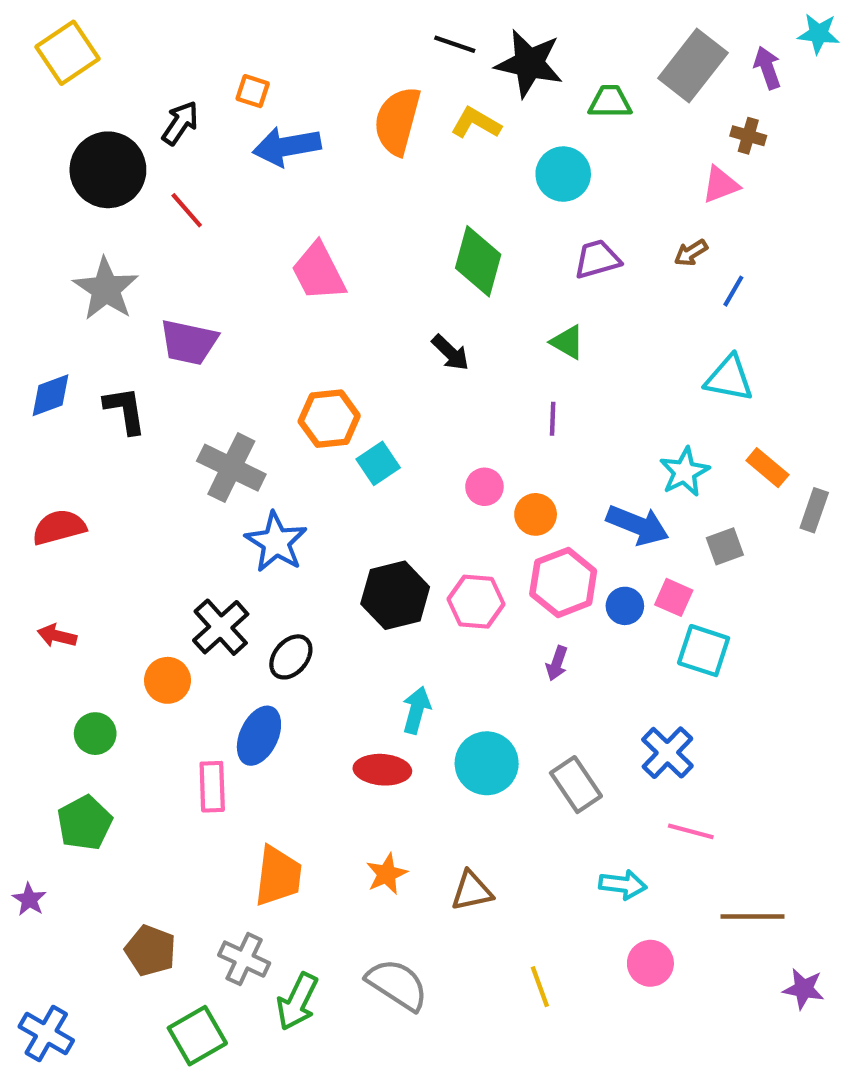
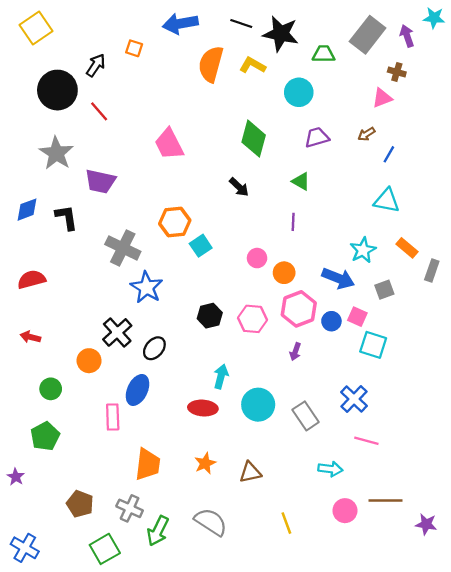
blue arrow: (287, 146) -> (180, 24), moved
black hexagon: (395, 595) -> (210, 316), size x0.7
brown line: (753, 916) -> (386, 500), moved

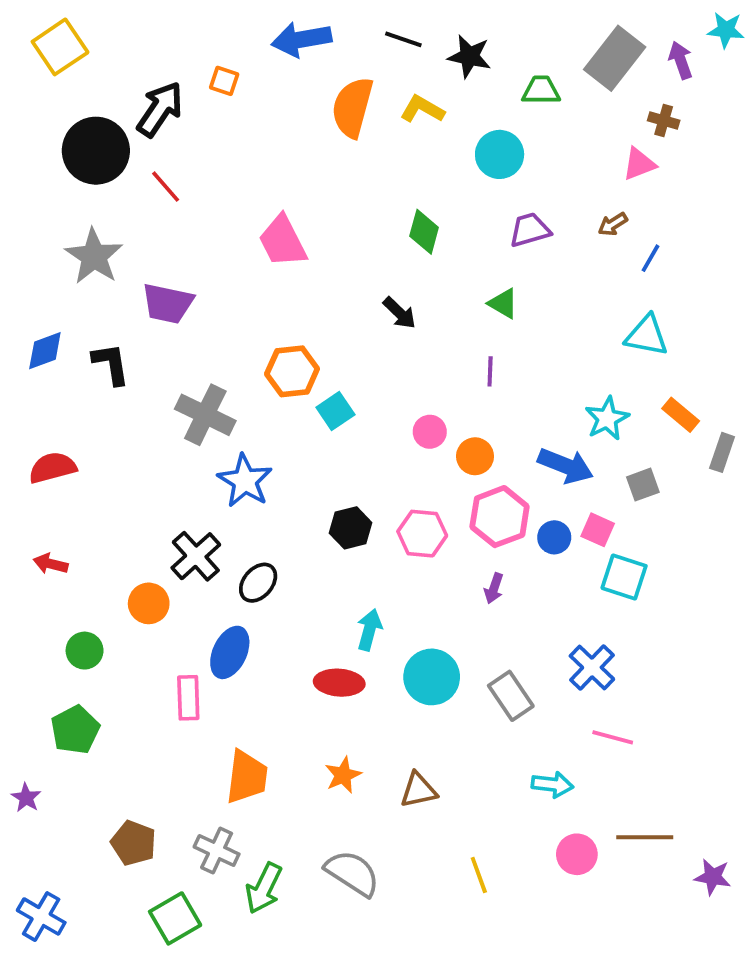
black star: (281, 34) -> (469, 56), size x0.7
black arrow: (96, 65) -> (160, 109), size x1.4
green diamond: (254, 139) -> (424, 232), size x0.7

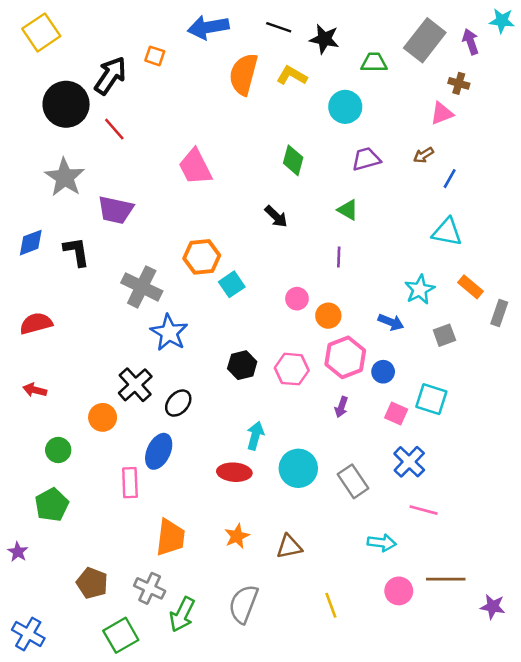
blue arrow: (566, 466) -> (391, 322), size x0.7
pink square: (598, 530) -> (396, 413), moved
gray semicircle: (352, 873) -> (243, 604), turned -102

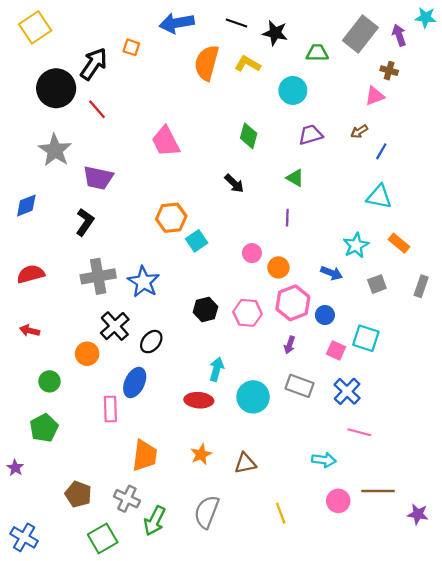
black L-shape: (76, 252) -> (85, 222), moved, turned 44
gray cross: (142, 287) -> (98, 276), moved, turned -36
gray rectangle: (499, 313) -> (421, 286), moved
gray rectangle: (353, 481) -> (299, 386), moved, turned -36

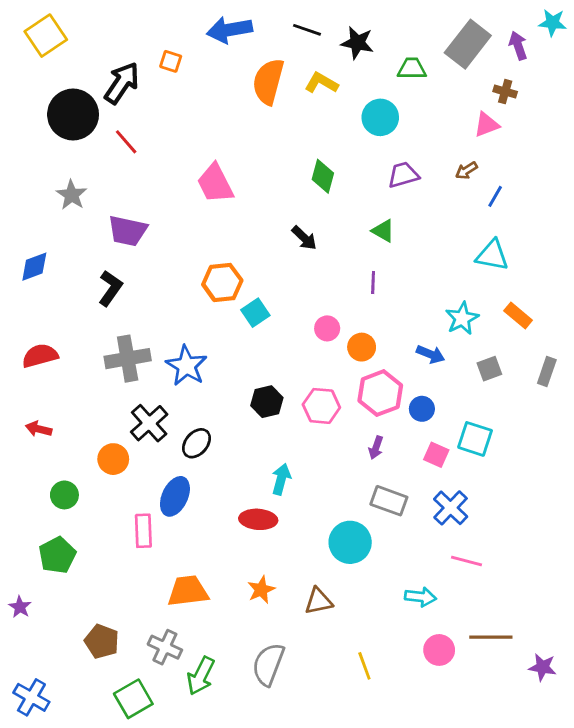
gray star: (55, 150) -> (72, 195), size x0.7
cyan circle: (253, 397) -> (350, 542), moved
orange trapezoid: (145, 456) -> (188, 591), turned -104

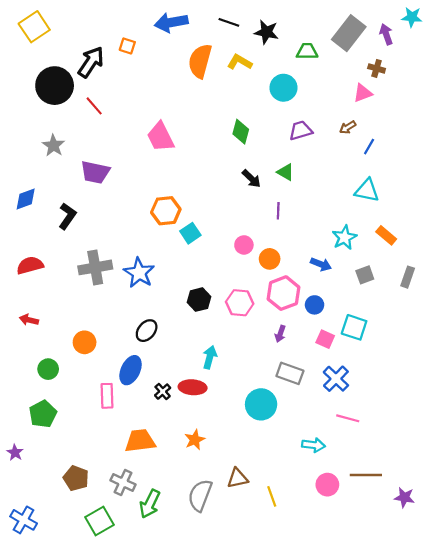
black arrow: (304, 238) -> (251, 179), moved
black L-shape: (110, 288) -> (67, 216), moved
black cross: (149, 423) -> (163, 392), moved, size x0.6
brown triangle: (319, 601) -> (237, 478), moved

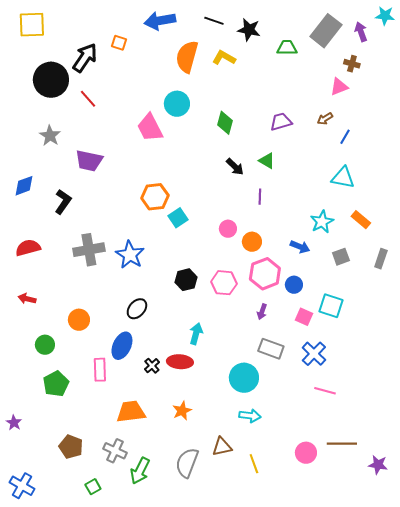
yellow square: (34, 27) -> (32, 25), turned 32
cyan circle: (283, 88) -> (177, 104), moved
green pentagon: (43, 414) -> (56, 384), moved
cyan arrow: (313, 445) -> (250, 416), moved
green square: (99, 521) -> (93, 487), size x0.6

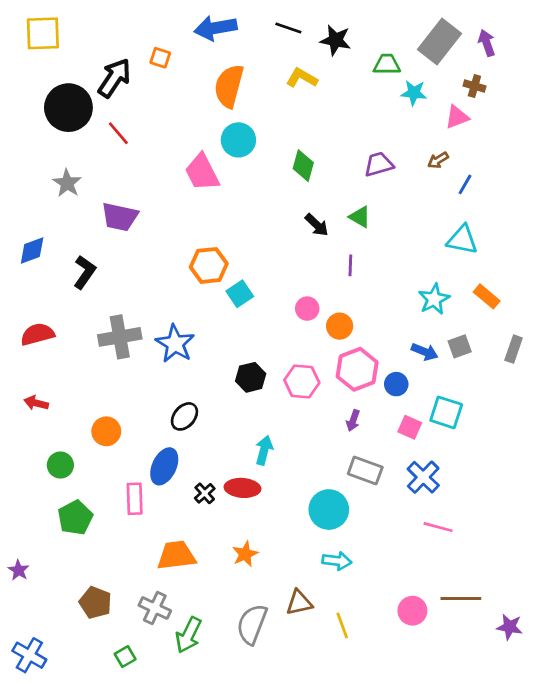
cyan star: (385, 16) -> (414, 93), moved
orange semicircle: (187, 57) -> (229, 86), moved
blue arrow: (300, 247) -> (425, 352), moved

